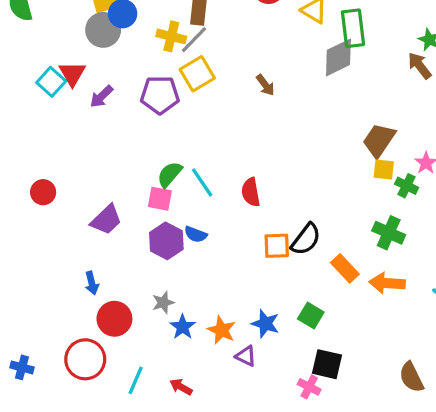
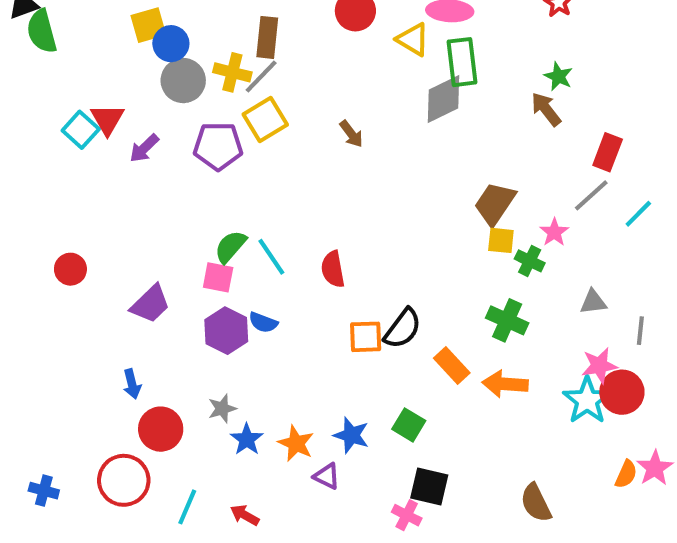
gray circle: (103, 30) -> (183, 81), moved

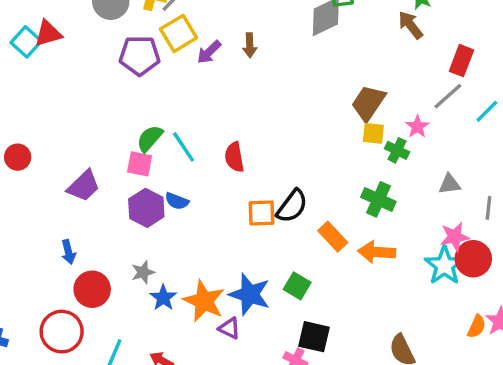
red triangle: (107, 119) -> (48, 33), turned 44
brown arrow: (351, 134) -> (250, 45), turned 35
purple arrow: (144, 148) -> (209, 52), moved
blue star: (351, 435) -> (250, 294), size x1.4
orange star: (296, 443) -> (204, 301), size x1.4

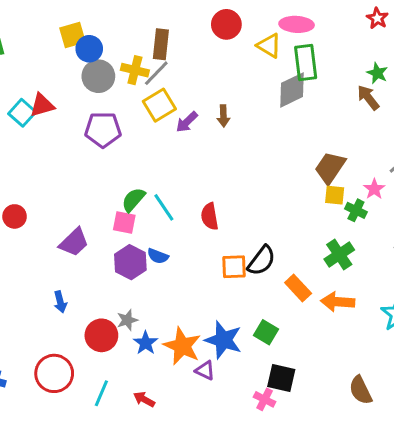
purple pentagon: (140, 55) -> (103, 130), moved
green cross: (378, 199) -> (339, 255), turned 32
red circle: (92, 289) -> (101, 335), moved

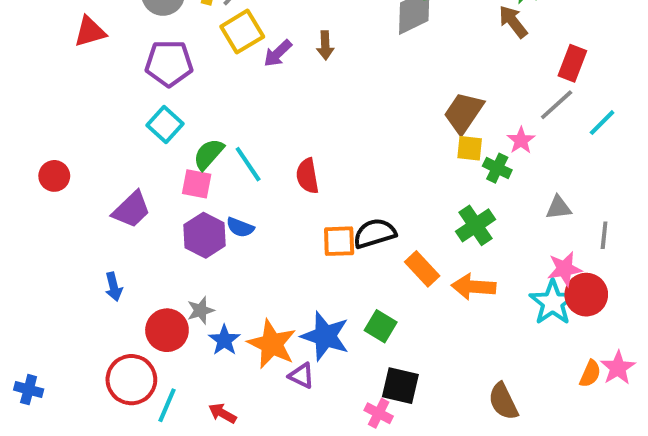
cyan square: (22, 113) -> (165, 125), moved
black semicircle: (261, 261) -> (375, 233), turned -144
red circle: (54, 373) -> (131, 380), moved

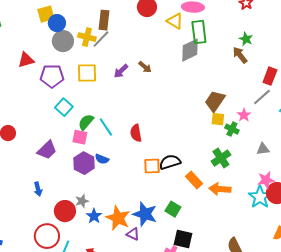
yellow square: (242, 32) -> (87, 73), moved, turned 30
brown arrow: (325, 45) -> (145, 67), turned -48
purple pentagon: (169, 63) -> (52, 76), moved

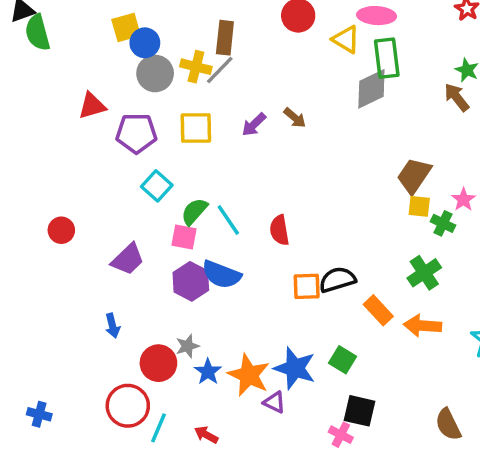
blue semicircle: (102, 159) -> (222, 275), size x1.6

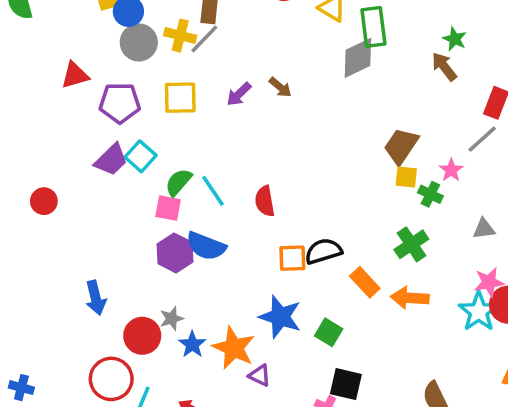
purple trapezoid: (128, 259) -> (111, 160), moved
blue arrow: (112, 326) -> (96, 298), size x1.4
blue star: (295, 368) -> (280, 317), moved

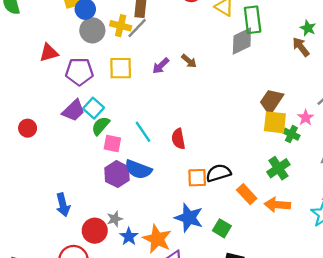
yellow square: (406, 177) -> (275, 122), size x1.5
green semicircle: (178, 182) -> (101, 126), moved
red circle: (44, 201) -> (28, 128), moved

